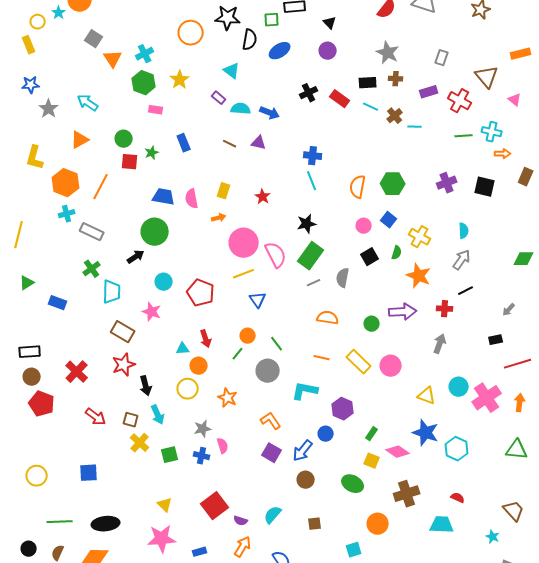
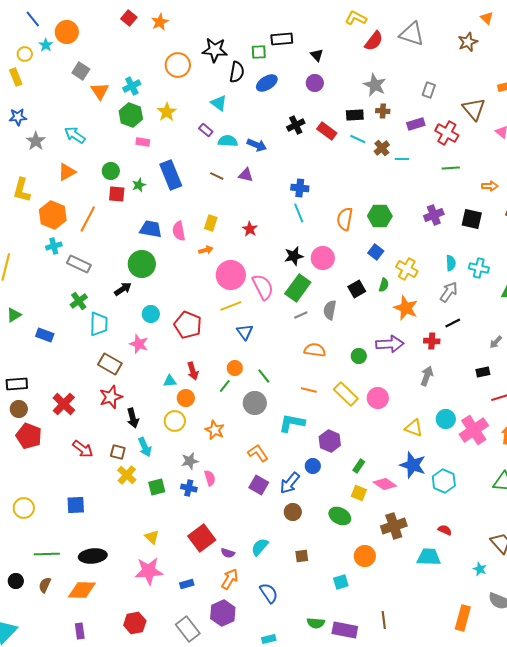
cyan cross: (492, 132) -> (479, 268), moved
blue rectangle: (184, 143) -> (171, 175), size x1.6
pink circle: (364, 226) -> (323, 258), moved, size x1.5

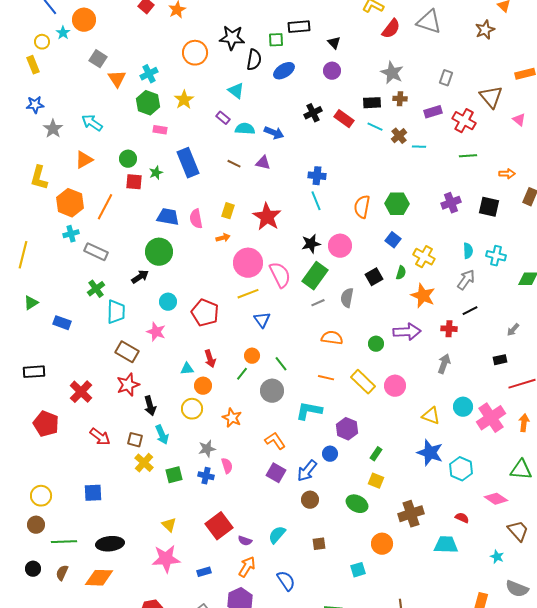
red star: (250, 229) -> (267, 217), size x1.8
brown circle: (19, 409) -> (36, 525), moved
pink diamond: (385, 484) -> (496, 499), moved

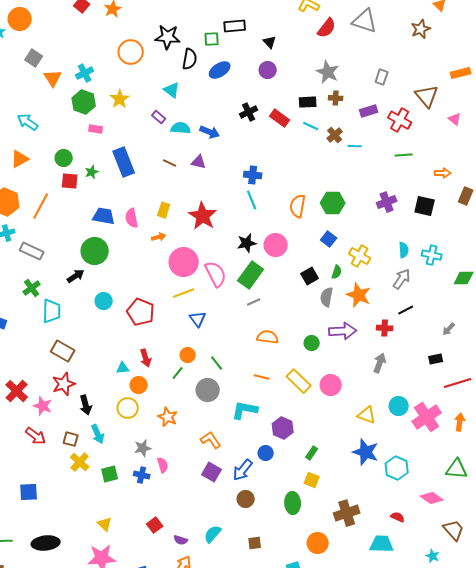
gray semicircle: (347, 298) -> (327, 297), moved
pink star: (156, 332) -> (43, 406), moved
green ellipse: (357, 504) -> (293, 503), turned 60
red square: (219, 526) -> (155, 525), size x0.6

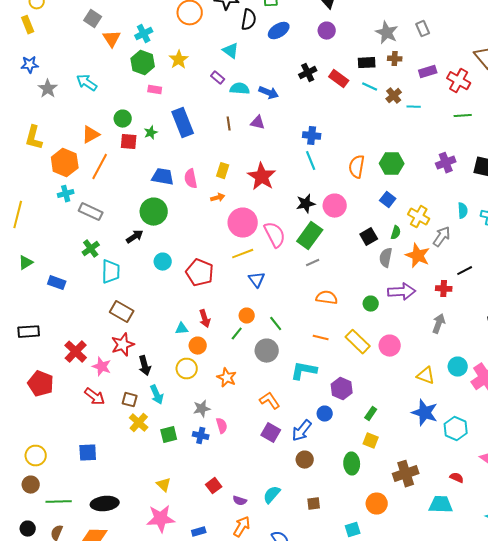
gray rectangle: (382, 77) -> (423, 29), moved, turned -42
orange triangle: (20, 159) -> (91, 135), moved
brown line: (170, 163) -> (229, 124), turned 56
gray arrow: (402, 279) -> (442, 237), moved

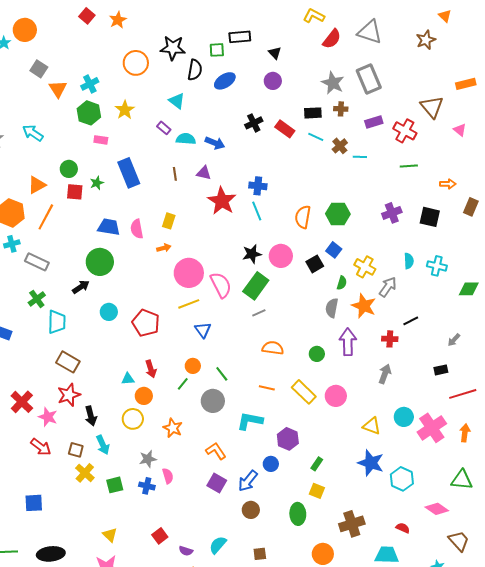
gray rectangle: (423, 29) -> (369, 79), size x1.8
red star: (262, 177) -> (222, 201), moved
black square: (369, 237) -> (315, 264), moved
purple arrow: (402, 292) -> (348, 342), turned -88

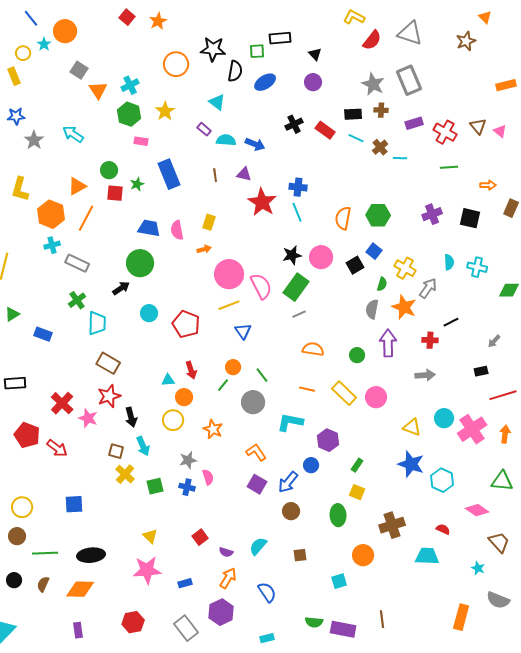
brown triangle: (432, 107) -> (478, 126), moved, size x0.7
gray arrow: (385, 374) -> (425, 375), turned 66
red arrow: (41, 447) -> (57, 448), moved

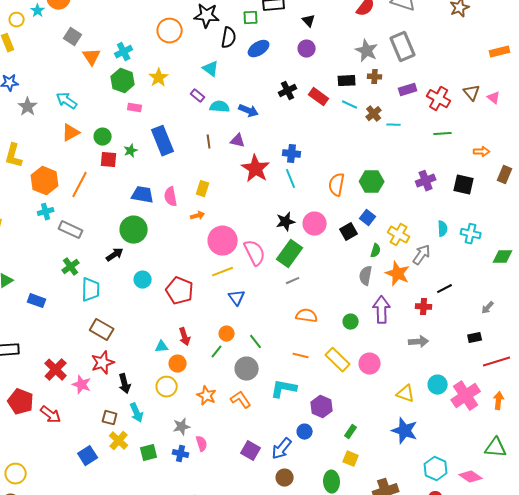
orange triangle: (77, 186) -> (71, 133), moved
orange L-shape: (256, 452) -> (241, 400), moved
cyan hexagon: (442, 480) -> (436, 469), moved
blue square: (74, 504) -> (88, 456), moved, turned -30

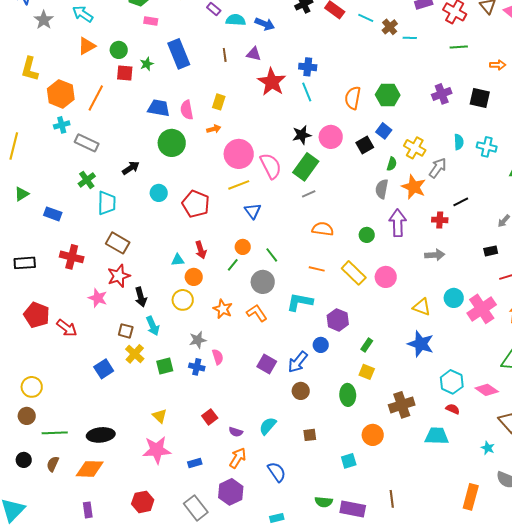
green circle: (134, 230) -> (172, 143), moved
red cross: (56, 370) -> (72, 257), moved, turned -30

